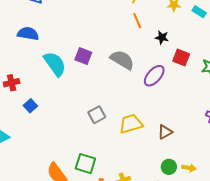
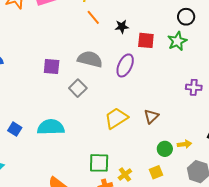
cyan semicircle: (55, 64) -> (51, 127), moved, turned -40
gray square: (97, 115) -> (78, 88), moved
green square: (85, 164) -> (99, 163), moved

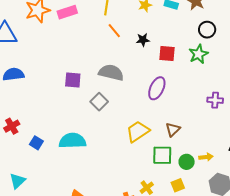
purple ellipse: (125, 65) -> (157, 88), moved
green square: (99, 163) -> (162, 155), moved

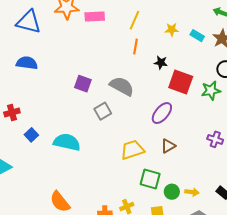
orange line: (114, 31) -> (135, 46), turned 35
red square: (167, 53) -> (181, 82), size x1.4
brown triangle: (173, 129) -> (168, 146), moved

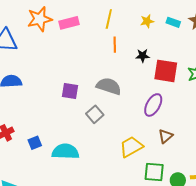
blue square: (31, 135) -> (35, 143), moved, turned 32

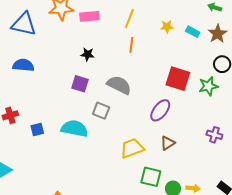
black star: (143, 56) -> (87, 54), moved
gray square: (95, 114) -> (101, 111), turned -36
cyan semicircle: (65, 152) -> (74, 129), moved

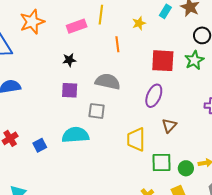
pink rectangle: (90, 16) -> (77, 26), moved
yellow star: (167, 27) -> (139, 23), moved
cyan rectangle: (193, 32) -> (165, 11), turned -72
orange line: (131, 45) -> (117, 44), moved
yellow trapezoid: (132, 148) -> (136, 139), turned -55

